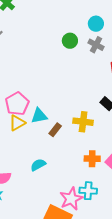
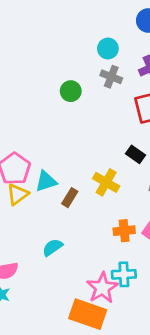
green circle: (70, 41) -> (71, 91), moved
yellow cross: (83, 122) -> (106, 182), turned 30

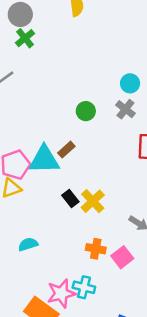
black rectangle: (136, 154) -> (70, 199), moved
cyan triangle: (46, 181) -> (44, 160), moved, size x1.5
brown rectangle: (70, 198) -> (66, 150), moved

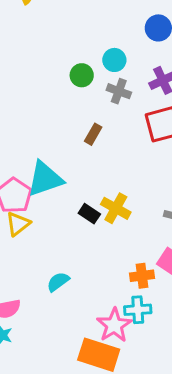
green circle: (86, 111) -> (82, 75), moved
brown rectangle: (66, 150) -> (93, 134), moved
orange cross: (96, 249) -> (142, 276), moved

